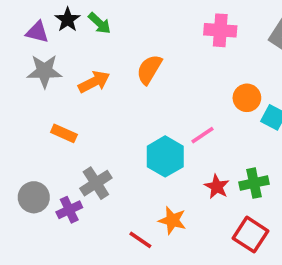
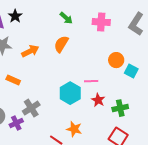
green arrow: (99, 23) -> (66, 18), moved
pink line: (203, 135) -> (91, 81), turned 32
red star: (217, 187) -> (98, 100), moved

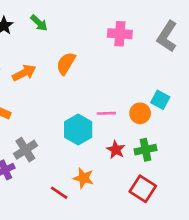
green arrow: (66, 18) -> (39, 23), moved
orange circle: (116, 60) -> (140, 113), moved
red star: (98, 100) -> (116, 150), moved

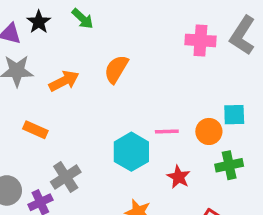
pink cross: (120, 34) -> (200, 40), moved
cyan square: (160, 100) -> (234, 115), turned -30
green cross: (145, 150) -> (229, 165), moved

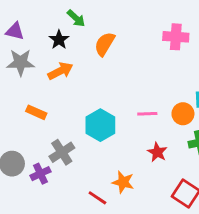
black star: (39, 22) -> (59, 40), moved
orange semicircle: (116, 69) -> (105, 44), moved
cyan hexagon: (131, 152) -> (100, 125), moved

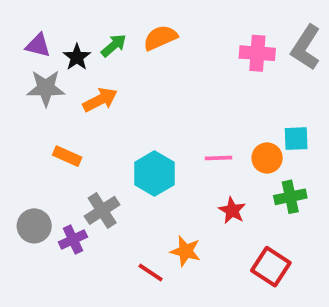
green arrow: (76, 18) -> (114, 45), moved, turned -84
black star: (59, 40) -> (77, 57), moved
orange semicircle: (105, 44) -> (160, 38), moved, turned 35

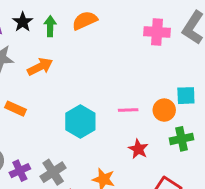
green arrow: (114, 45) -> (50, 26), turned -48
black star: (77, 57) -> (23, 22), moved
gray cross: (102, 210) -> (53, 172), moved

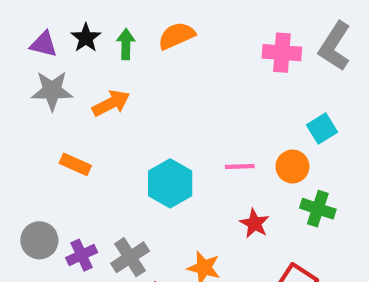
cyan square: (186, 96) -> (322, 129), moved, turned -30
green cross: (182, 139) -> (318, 209), turned 30

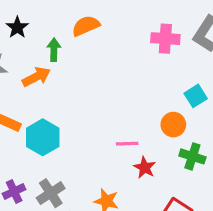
green arrow: (126, 44) -> (54, 50), moved
pink line: (240, 166) -> (127, 144), moved
cyan hexagon: (170, 183) -> (43, 137), moved

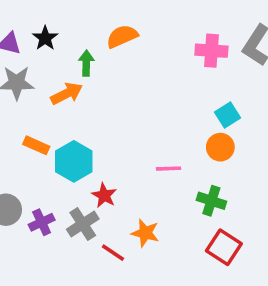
cyan square: (196, 96) -> (227, 115), moved
green cross: (192, 156) -> (211, 201), moved
red star: (145, 168) -> (104, 195), moved

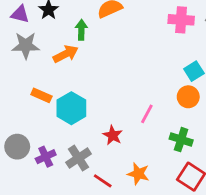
pink line: (169, 169) -> (147, 114), turned -60
red star: (104, 195) -> (113, 135), moved
orange star: (145, 233) -> (138, 174), moved

